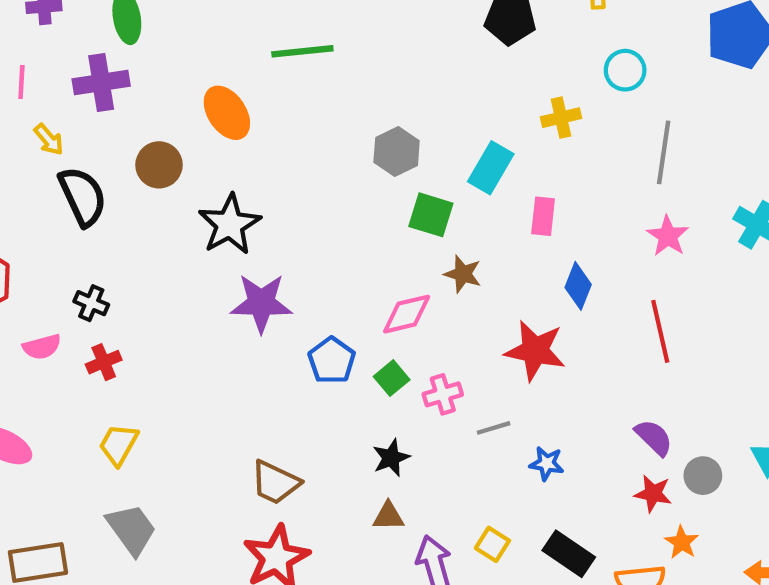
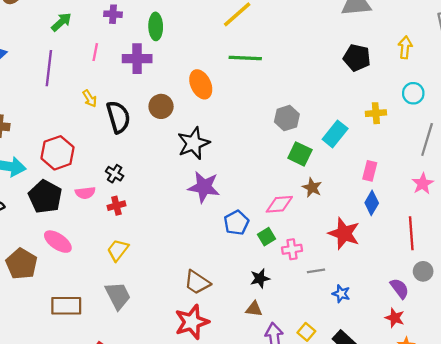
yellow arrow: (49, 140) -> (90, 98), moved
pink rectangle: (543, 216) -> (370, 171), moved
gray circle: (703, 476) -> (423, 271), moved

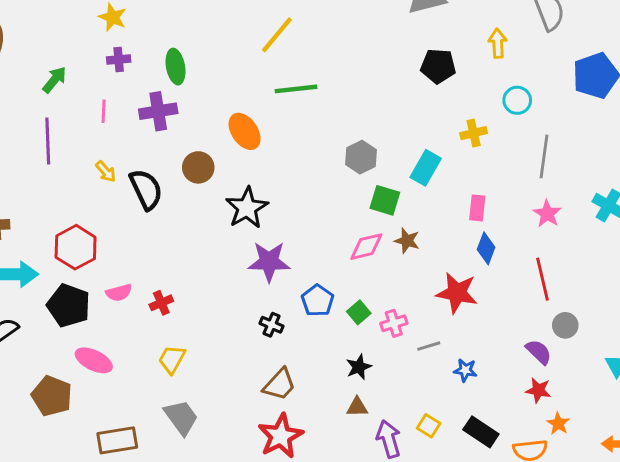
black cross: (115, 174) -> (271, 325), moved
pink diamond: (279, 204) -> (366, 247), moved
brown trapezoid: (197, 282) -> (279, 384), turned -72

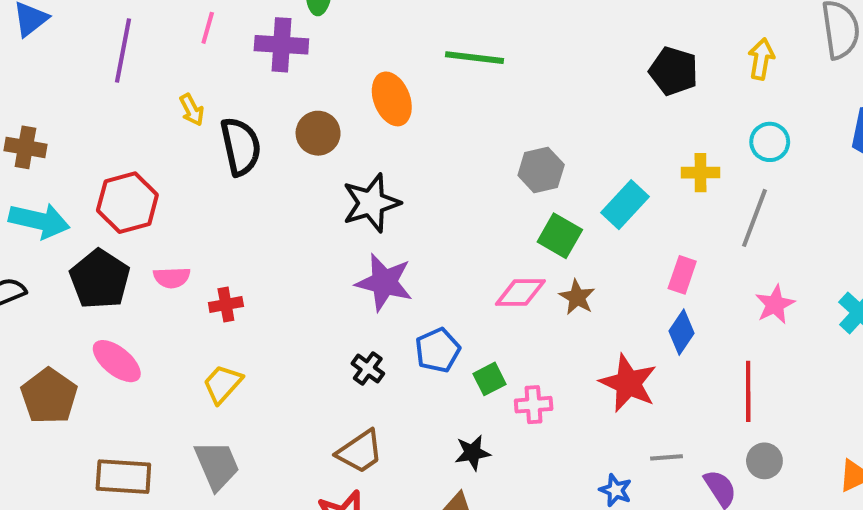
gray line: (544, 156) -> (755, 218), moved
gray line: (429, 346) -> (667, 457), moved

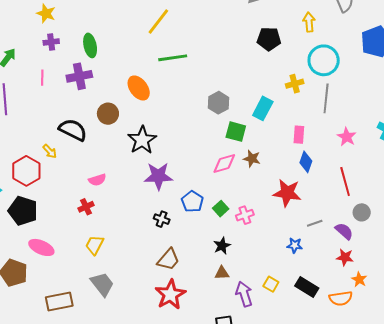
yellow arrow: (192, 110) -> (50, 151), moved
cyan circle: (770, 142) -> (324, 60), size x1.6
black semicircle: (241, 146) -> (73, 130), turned -36
pink semicircle: (172, 278) -> (97, 180), moved

